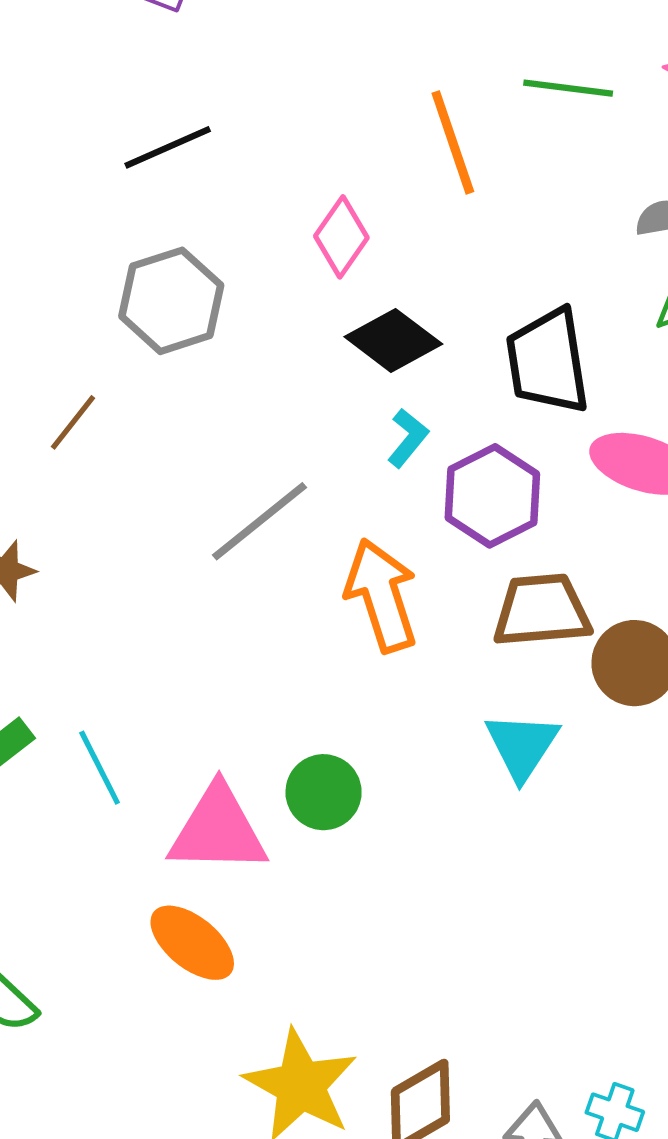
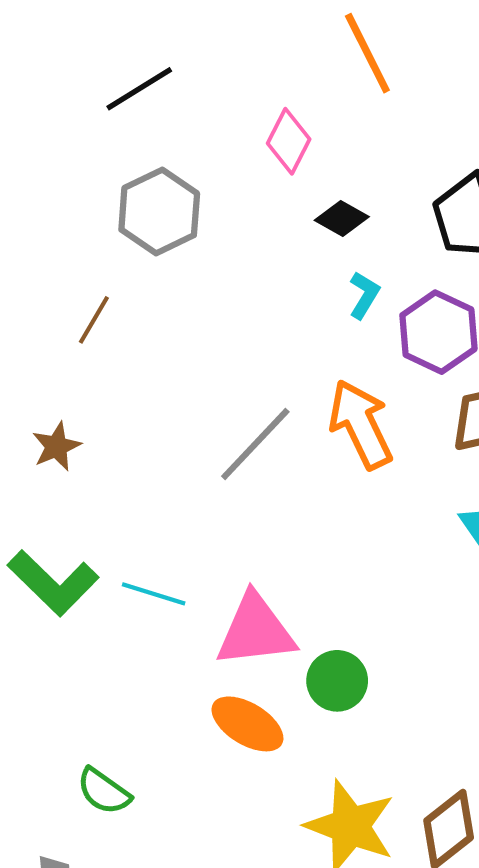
black diamond: (393, 340) -> (342, 218), size x0.7
gray line: (259, 521) -> (255, 444), moved
cyan line: (100, 768) -> (154, 594), turned -38
green circle: (324, 792) -> (337, 681), moved

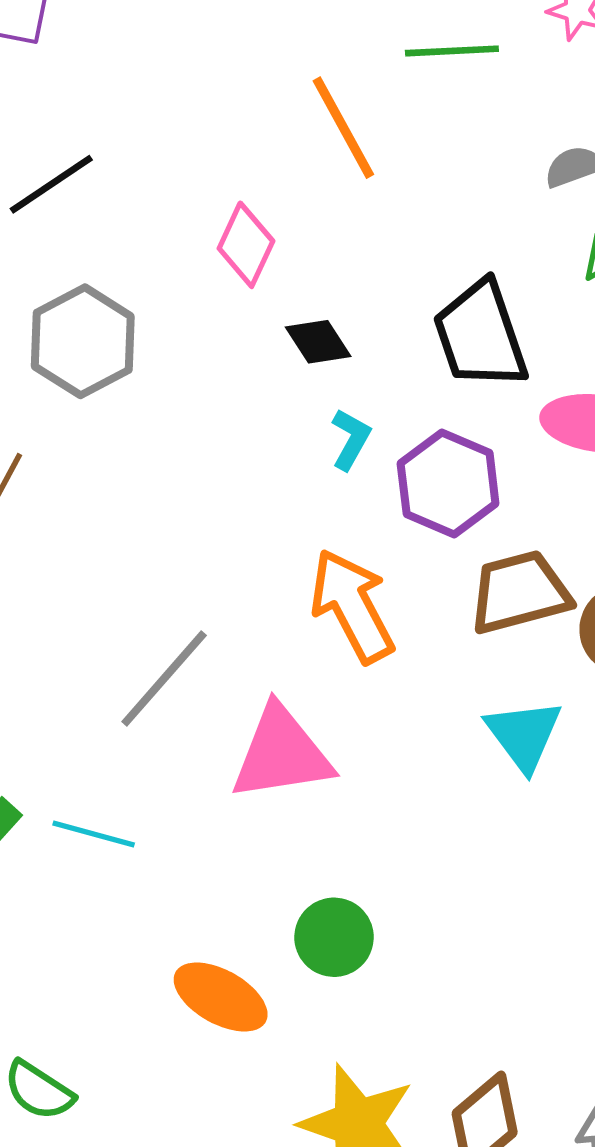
black diamond: (342, 218) -> (318, 342), turned 30
gray line: (255, 444) -> (164, 678), moved
pink triangle: (256, 631) -> (281, 753), moved

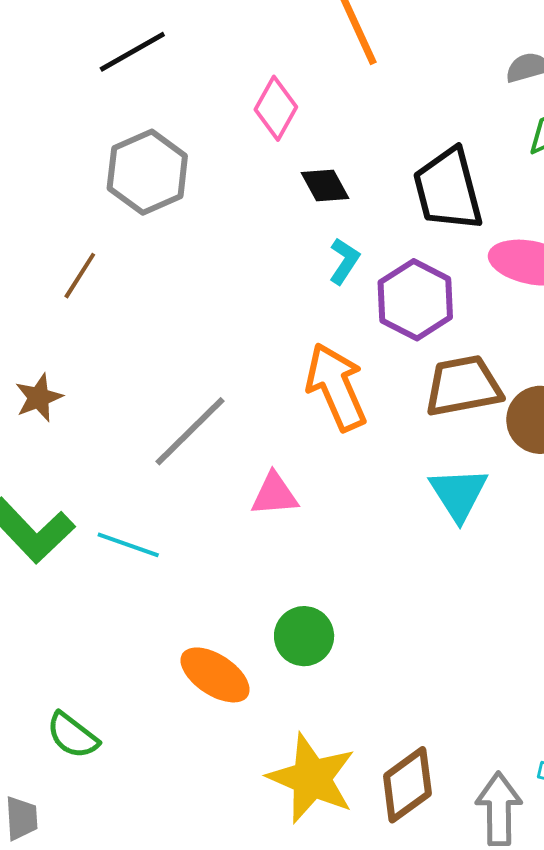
pink triangle: (281, 753) -> (274, 494), size x0.6

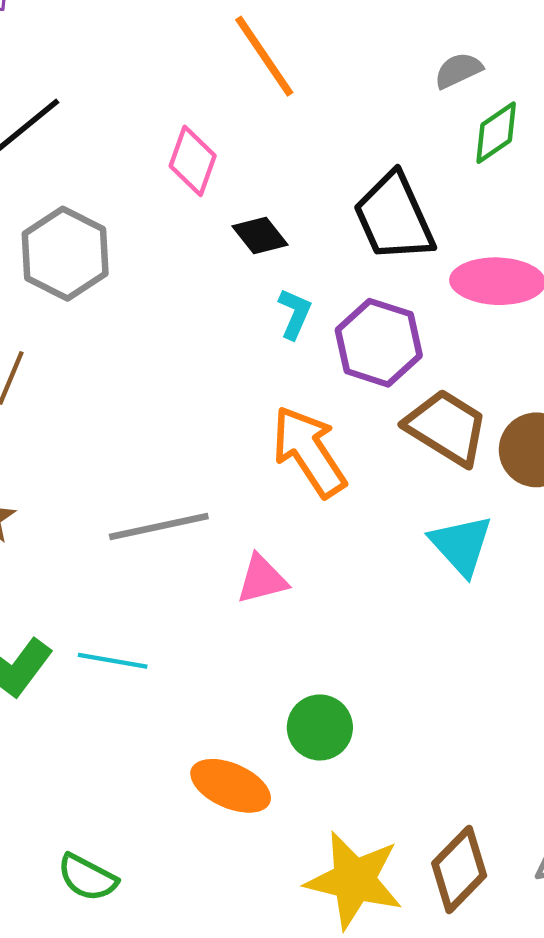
brown trapezoid: (463, 386) -> (446, 427), turned 52
gray line: (190, 431) -> (159, 526), turned 42

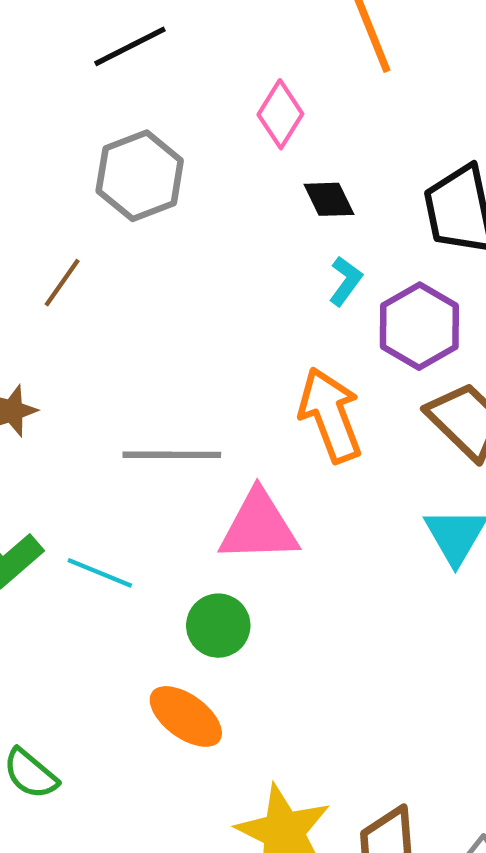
pink triangle: (262, 579) -> (259, 527), size x1.6
green circle: (320, 727) -> (218, 626), moved

